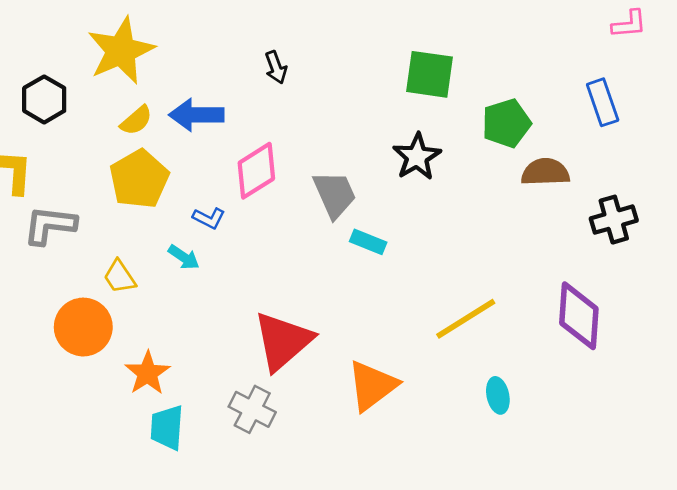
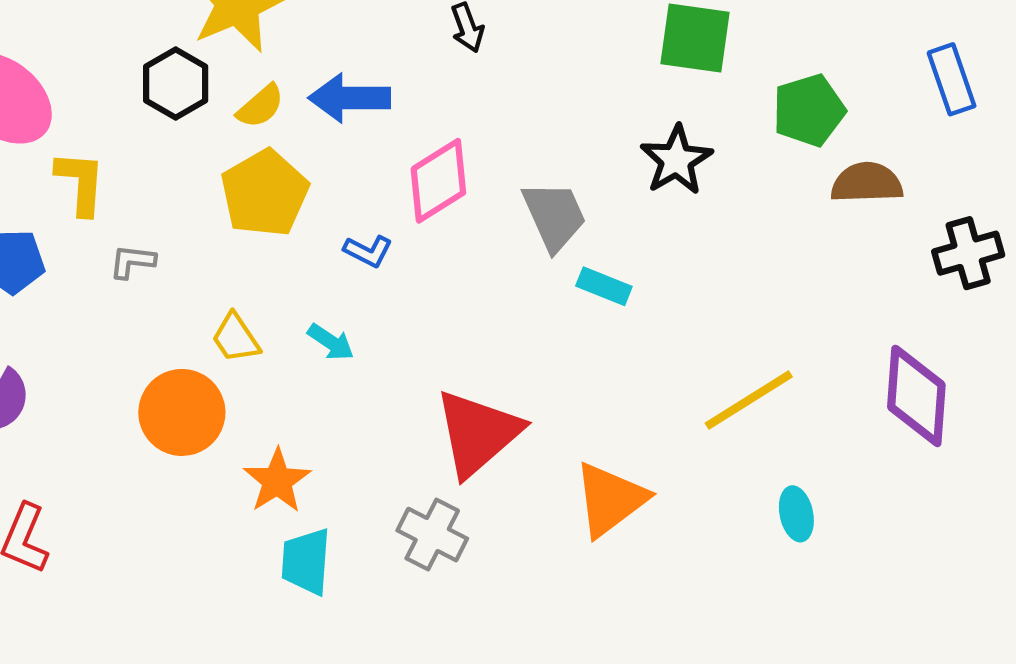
black hexagon: (44, 99) -> (176, 83), moved
gray L-shape: (50, 225) -> (132, 261), size x0.6
cyan arrow: (184, 257) -> (331, 342), moved

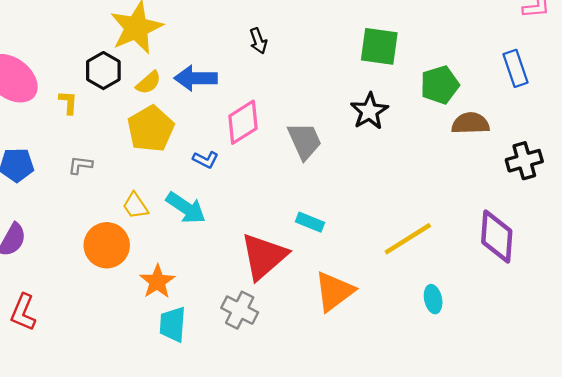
yellow L-shape: (81, 183) -> (68, 102), moved, size x0.7
cyan rectangle: (604, 286) -> (310, 222), moved
cyan arrow: (331, 342) -> (186, 208), size x1.6

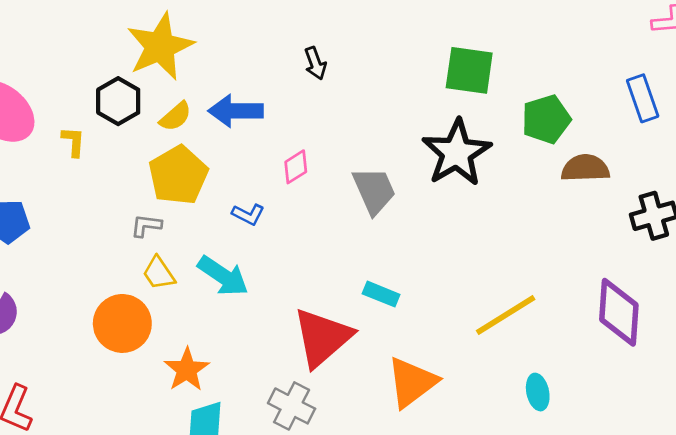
black star: (369, 111) -> (457, 153), size x1.4
pink diamond: (243, 122) -> (296, 167), size x0.6
gray L-shape: (80, 165) -> (146, 226), moved

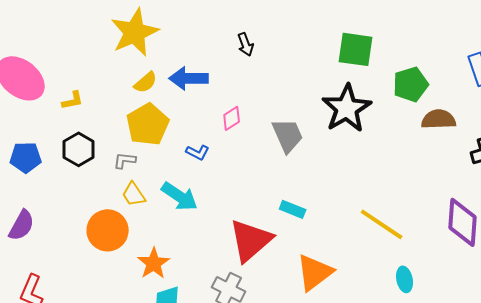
black hexagon: (118, 101) -> (79, 149), moved
yellow L-shape: (73, 142) -> (73, 100), turned 75
yellow line: (506, 315) -> (382, 224), turned 66

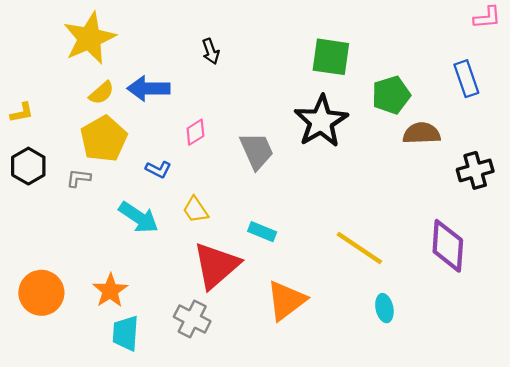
yellow trapezoid: (134, 194) -> (195, 210), moved
orange circle: (108, 230) -> (41, 293), moved

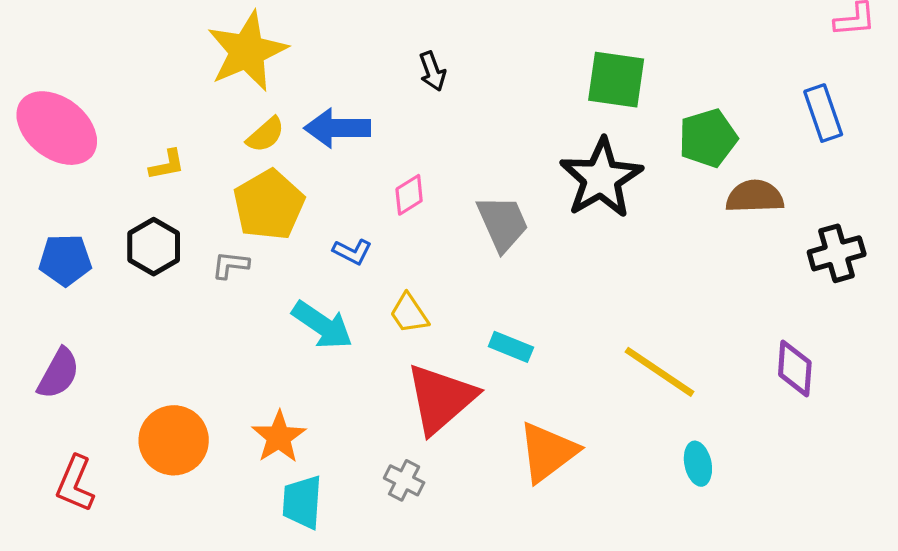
yellow L-shape: (22, 113) -> (167, 165), moved
purple diamond: (448, 246) -> (795, 369), size x0.7
gray cross: (192, 319) -> (404, 480), size x0.7

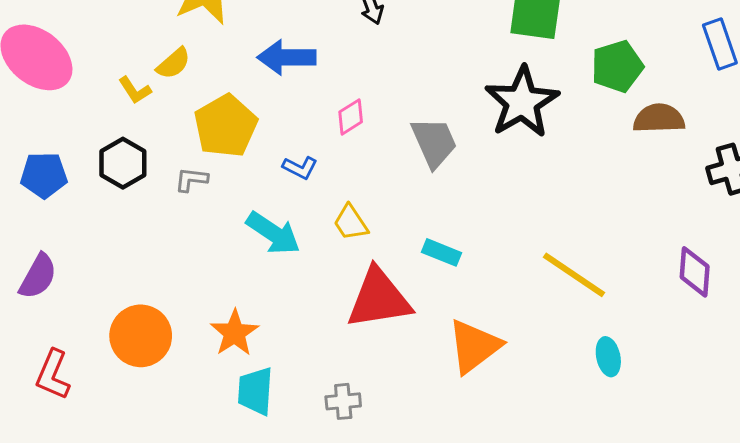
yellow semicircle: (265, 135) -> (173, 63), moved
yellow L-shape: (167, 165) -> (135, 90), turned 68
red triangle: (441, 399) -> (379, 299), turned 32
gray cross: (404, 480) -> (343, 401), moved, turned -32

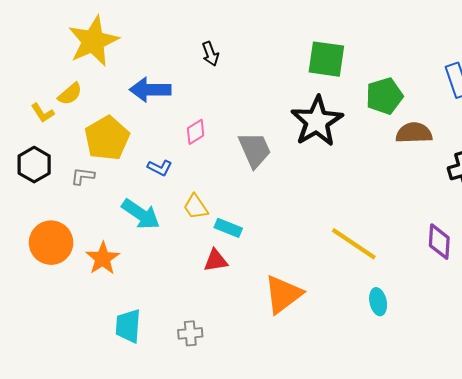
cyan rectangle: (441, 252) -> (228, 228), moved
red triangle: (379, 299) -> (216, 261), size x0.5
orange star: (235, 333) -> (103, 258), moved
orange circle: (141, 336) -> (51, 243), moved

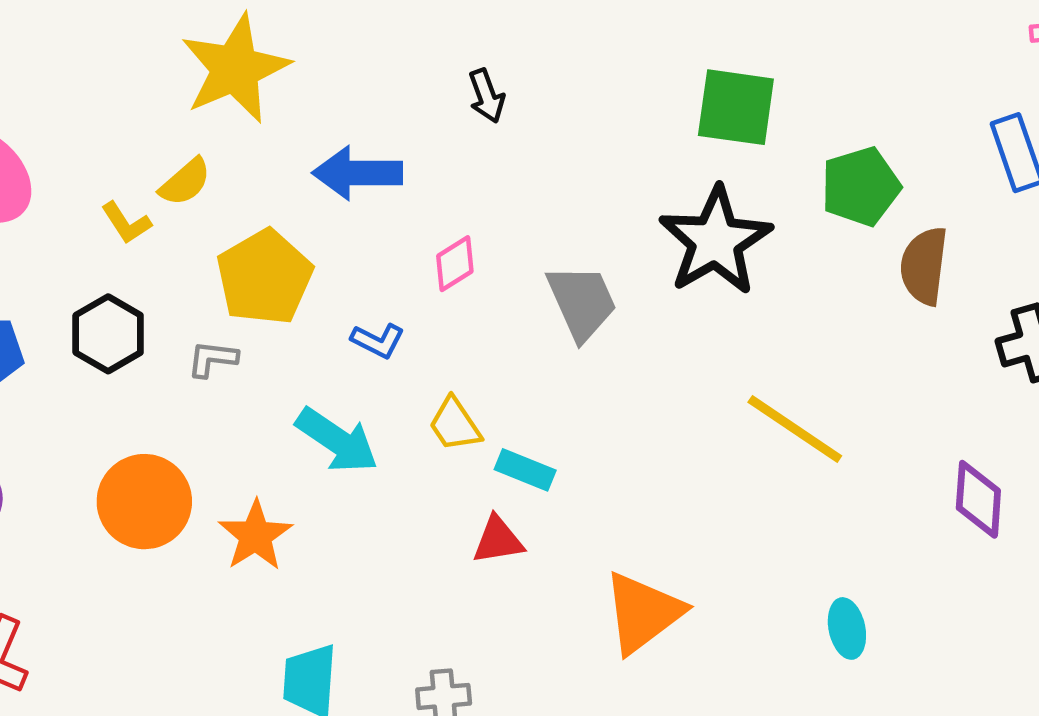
brown semicircle: (414, 133) -> (924, 266), turned -81
yellow line: (354, 244) -> (795, 429), moved

